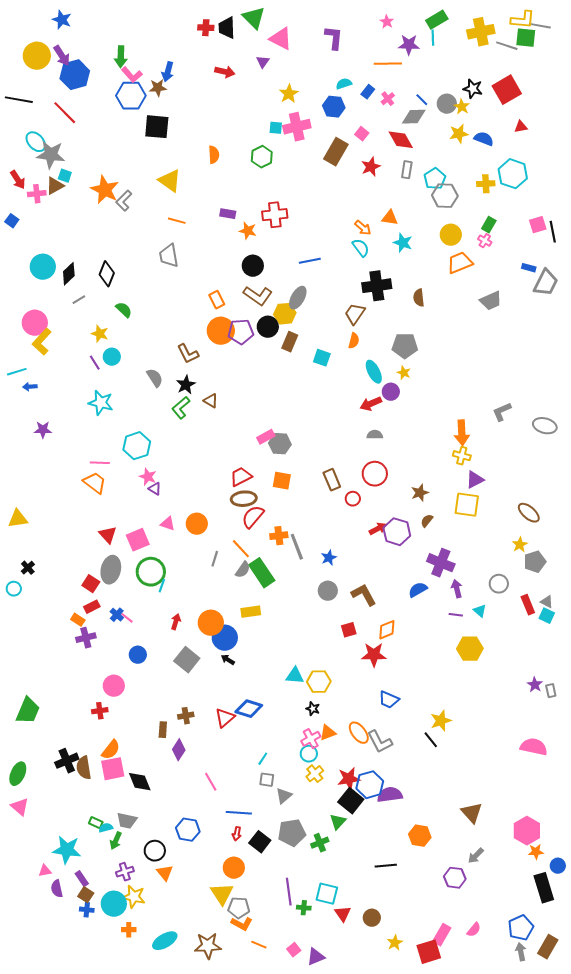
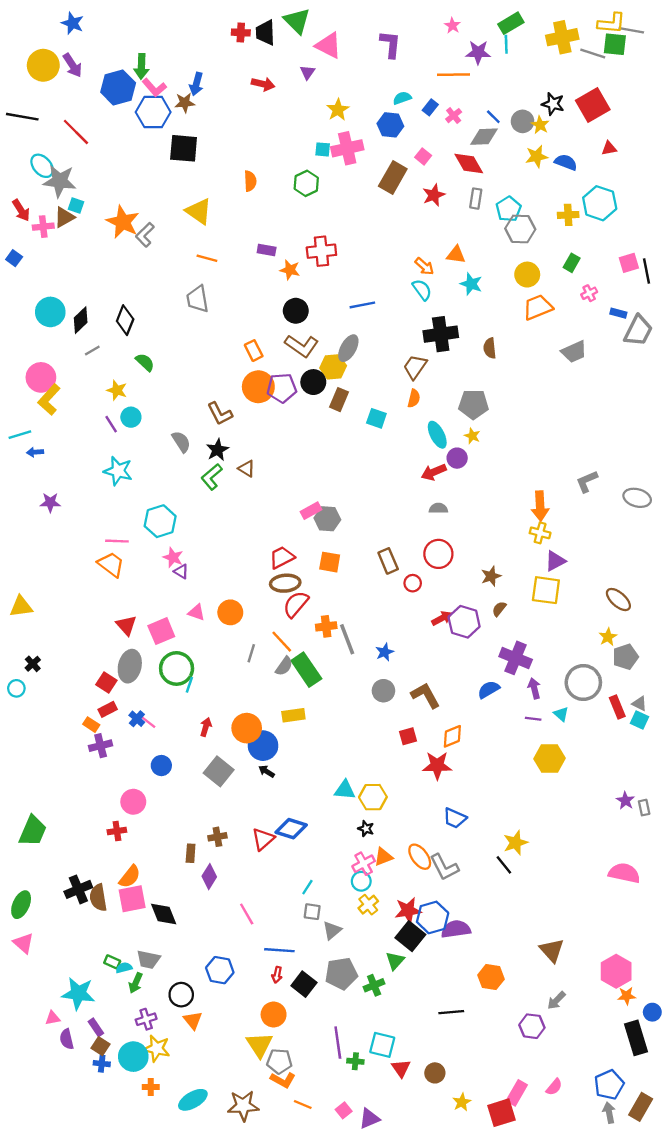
blue hexagon: (75, 75) -> (118, 87), moved
pink cross: (485, 241) -> (589, 293), moved, turned 32
gray circle: (499, 584) -> (583, 683), size x1.6

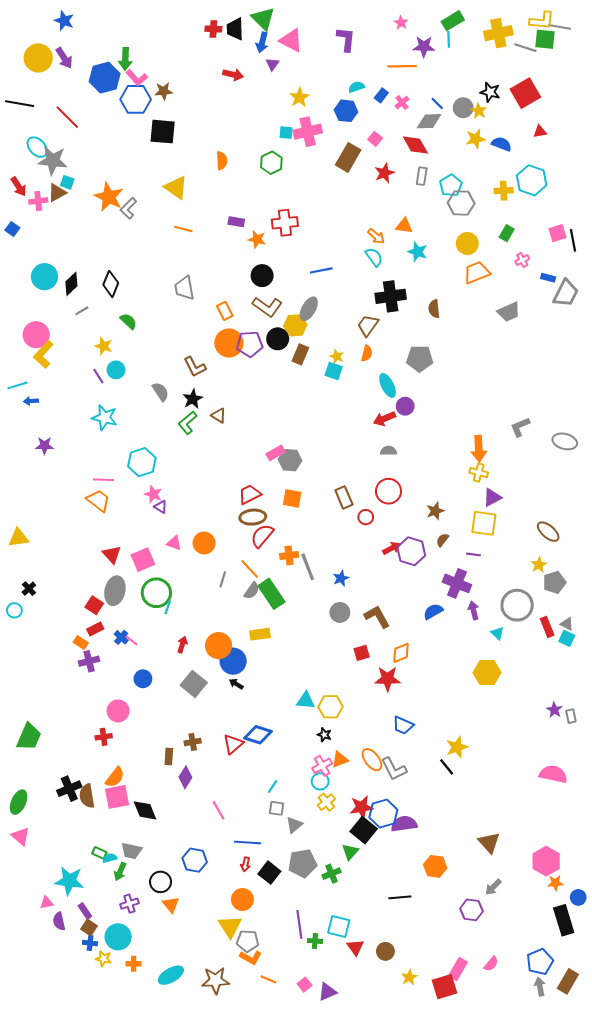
blue arrow: (196, 84) -> (262, 42), moved
gray trapezoid: (198, 299) -> (184, 288), moved
yellow star: (472, 436) -> (337, 356), moved
purple line: (533, 719) -> (474, 554), moved
yellow star: (157, 1048) -> (104, 959), moved, size x0.7

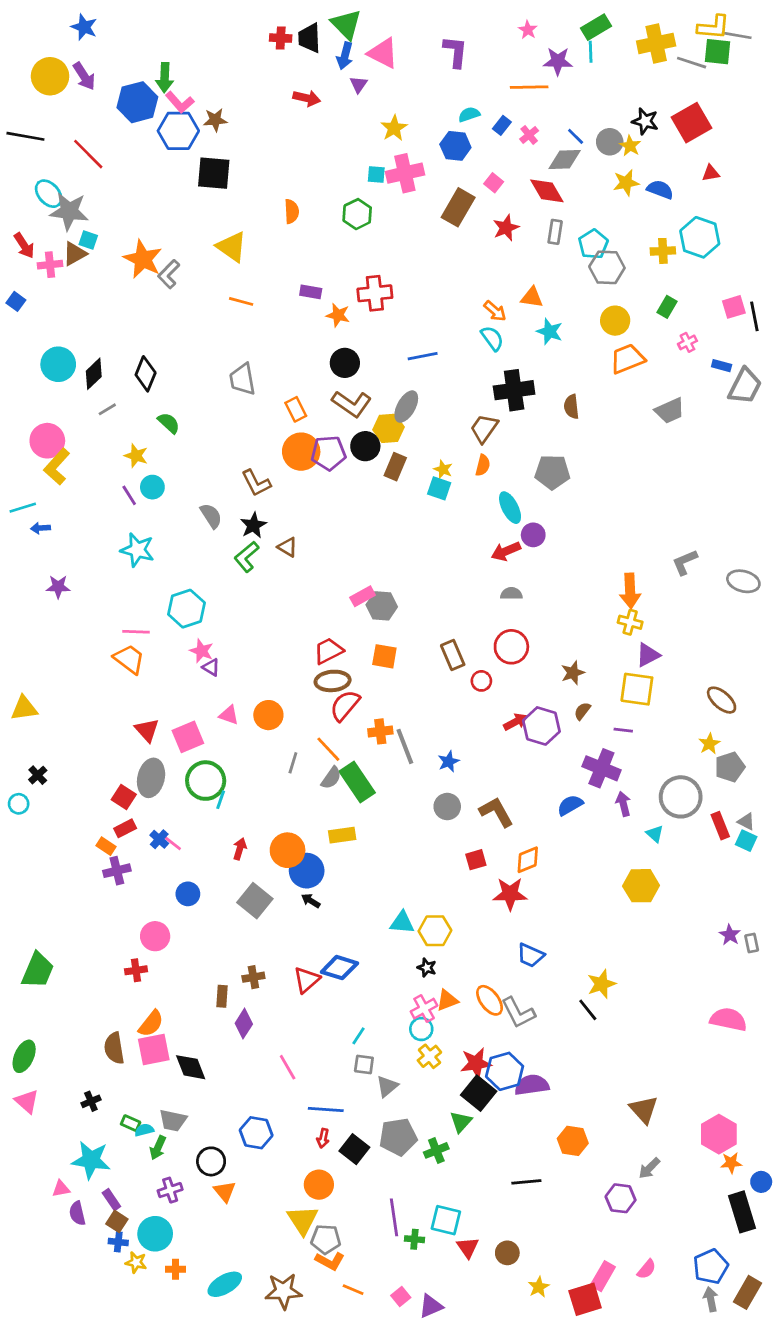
black cross: (69, 789) -> (91, 1101), moved, size x0.6

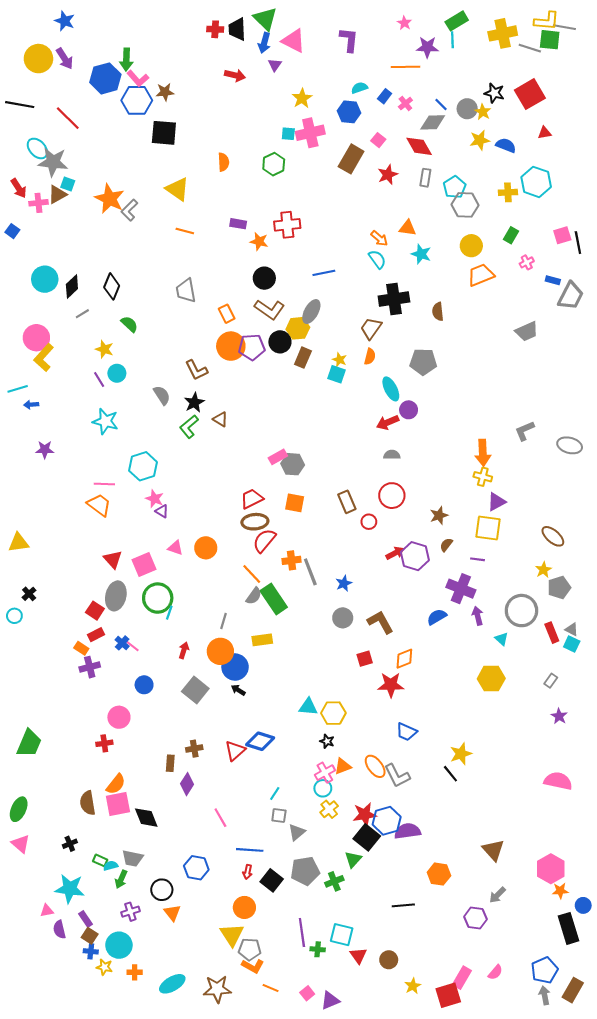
gray trapezoid: (670, 411) -> (527, 331), moved
gray line: (293, 763) -> (224, 621), moved
gray rectangle: (752, 943) -> (551, 681), moved, turned 48

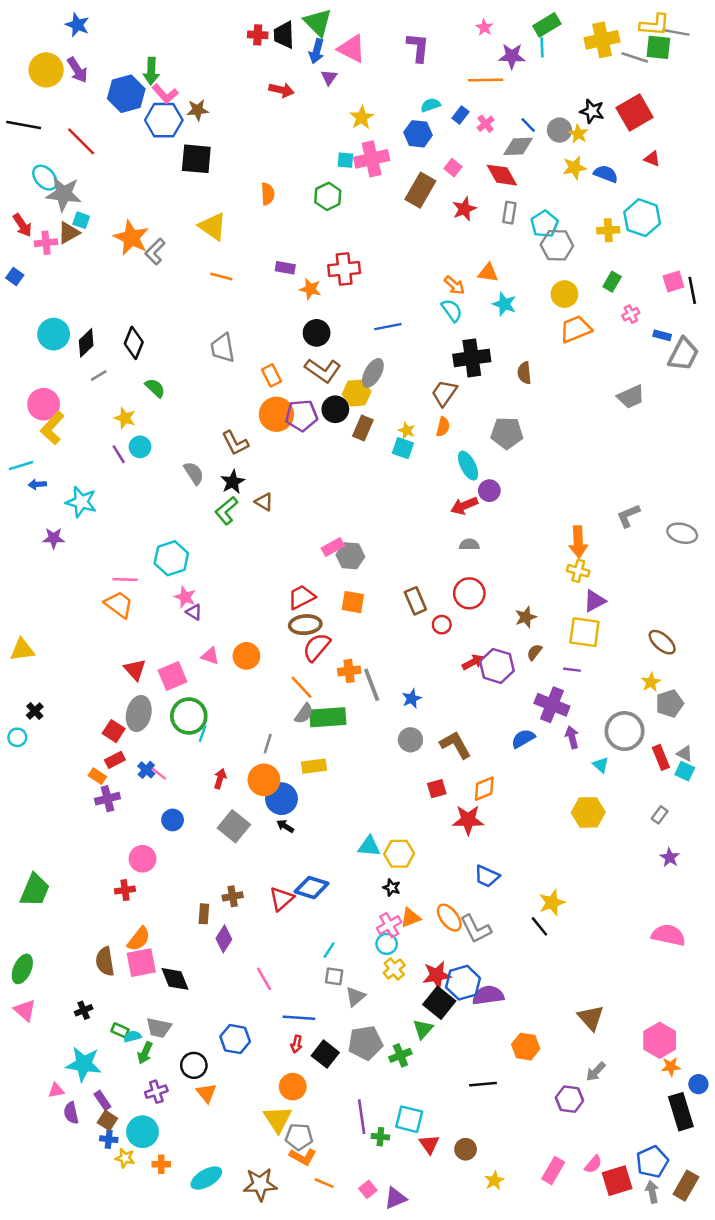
red triangle: (544, 133) -> (652, 159), turned 32
cyan star: (105, 421) -> (81, 502), moved
green rectangle: (274, 599) -> (328, 717), turned -60
red square: (448, 995) -> (617, 1181), moved

